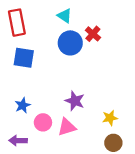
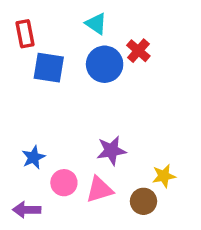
red rectangle: (17, 23) -> (25, 34), size x0.7
blue square: (24, 58) -> (49, 68), moved
purple star: (75, 101) -> (111, 151), turned -30
brown circle: (113, 143) -> (143, 201), moved

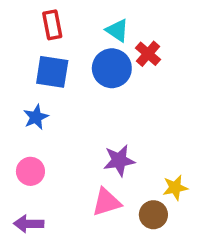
cyan triangle: (96, 24) -> (117, 30), moved
red rectangle: (25, 34) -> (52, 25), moved
blue star: (33, 157) -> (36, 117), moved
pink circle: (64, 183) -> (30, 171), moved

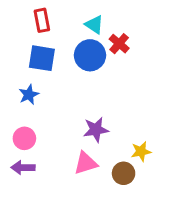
purple arrow: (29, 224) -> (23, 168), moved

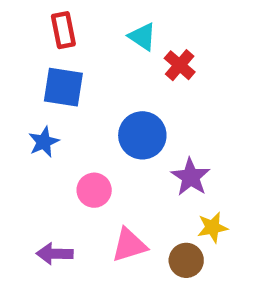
blue circle: (90, 55) -> (142, 135), moved
purple star: (96, 130) -> (191, 177), moved, turned -30
pink circle: (24, 138) -> (94, 190), moved
purple arrow: (23, 168) -> (55, 254), moved

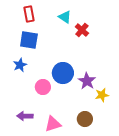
blue circle: (142, 135) -> (63, 73), moved
yellow star: (213, 227) -> (102, 95), moved
pink triangle: (129, 245) -> (53, 124), moved

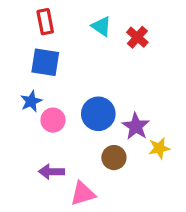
red cross: (82, 30) -> (137, 37), moved
pink circle: (43, 87) -> (53, 120), moved
purple arrow: (25, 116) -> (51, 172), moved
brown circle: (85, 119) -> (114, 158), moved

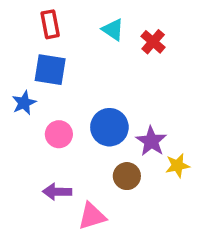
blue star: (31, 101) -> (24, 103), moved

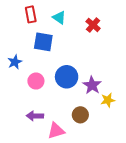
cyan triangle: (113, 30) -> (59, 18), moved
blue square: (50, 70) -> (43, 42), moved
brown circle: (127, 176) -> (80, 115), moved

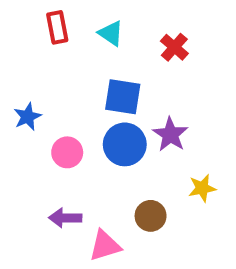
blue square: (43, 42) -> (123, 97), moved
purple star: (92, 85) -> (170, 134), moved

